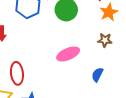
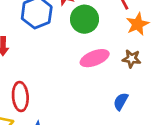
pink ellipse: (68, 54) -> (95, 58), moved

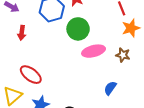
green circle: (85, 19) -> (78, 29), moved
red ellipse: (20, 97) -> (31, 75), turned -55

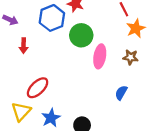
pink ellipse: (94, 51) -> (100, 56), turned -60
red ellipse: (31, 75) -> (38, 88), turned -75

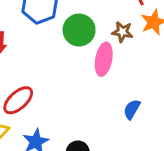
brown star: (131, 57) -> (122, 32), moved

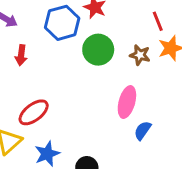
pink ellipse: (104, 59) -> (127, 102), moved

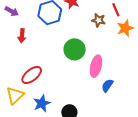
green circle: (98, 50) -> (75, 49), moved
brown star: (140, 55) -> (98, 20), moved

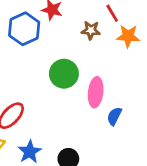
orange star: (125, 28) -> (128, 36), turned 30

